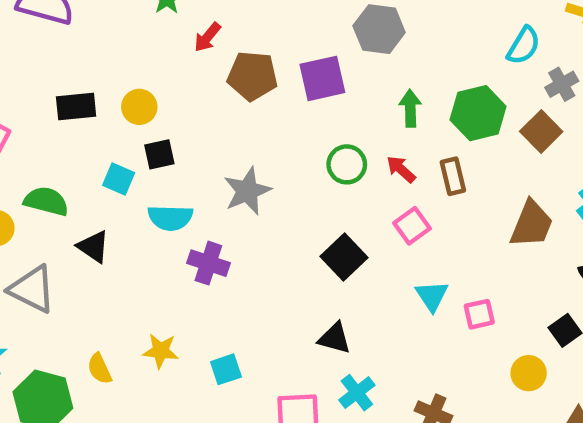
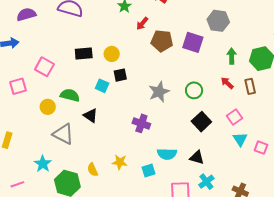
purple square: (322, 78) -> (193, 42), turned 30
green circle: (347, 164) -> (194, 90), moved
cyan semicircle: (170, 218) -> (167, 154), moved
pink square: (412, 226) -> (235, 117), moved
pink square: (479, 314) -> (261, 148), turned 32

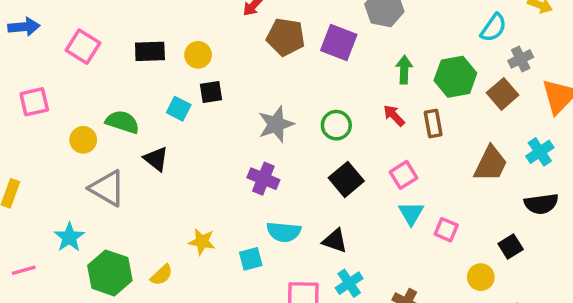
pink square: (44, 67) -> (83, 47), moved
purple cross: (141, 123) -> (263, 179), moved
yellow semicircle: (93, 170) -> (162, 275), moved, turned -112

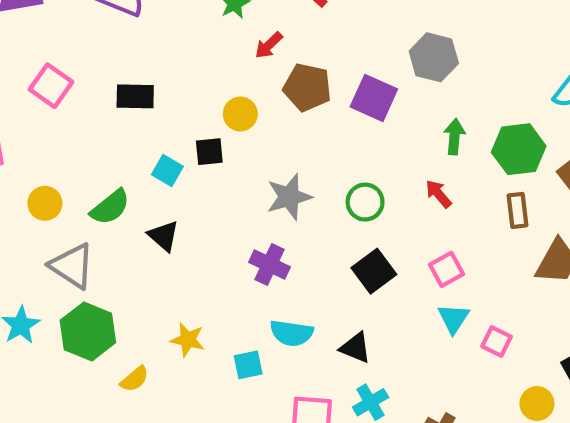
yellow circle: (198, 55) -> (240, 114), moved
green semicircle: (122, 122) -> (110, 207), moved, turned 120
brown rectangle: (433, 123) -> (517, 210), moved
black triangle: (156, 159) -> (164, 236), moved
green hexagon: (110, 273) -> (88, 331), moved

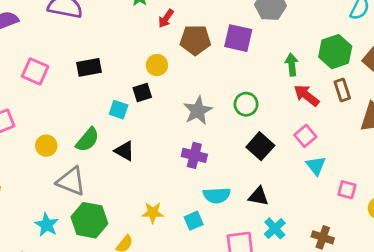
green arrow: (454, 137) -> (292, 65), moved
red arrow: (438, 194) -> (307, 95), moved, size x1.4
pink square: (497, 341) -> (347, 190), moved

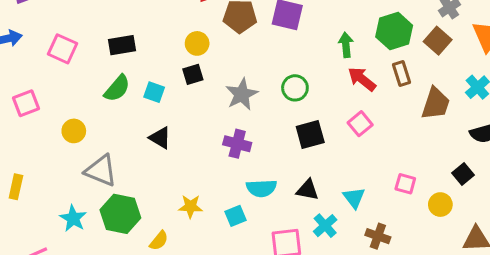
black square: (142, 93) -> (193, 74), moved
green semicircle: (87, 140) -> (117, 88), moved
black square: (260, 146) -> (310, 134), turned 32
cyan triangle: (316, 166) -> (354, 198), moved

